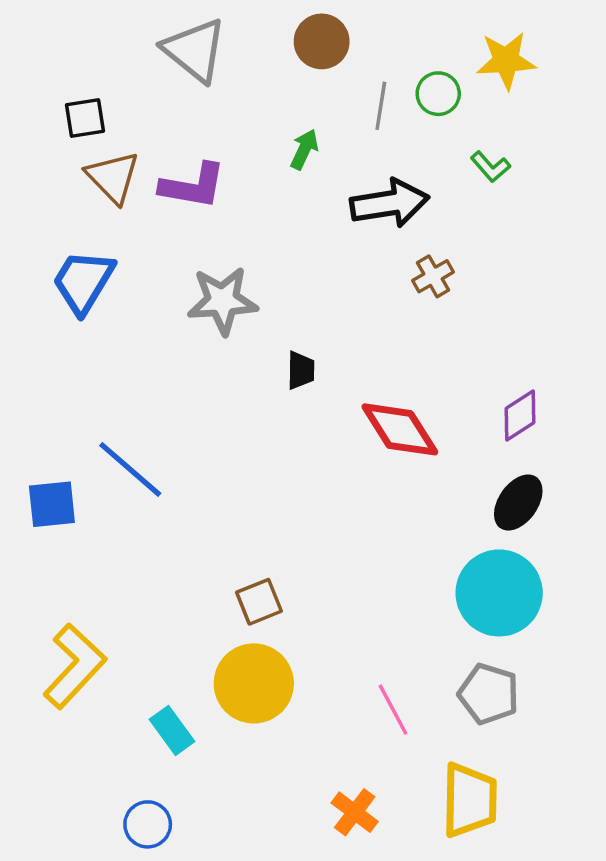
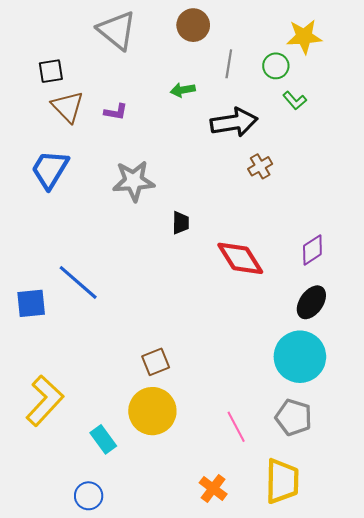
green circle: (438, 94) -> (276, 66), moved
green arrow: (304, 149) -> (183, 90), turned -125
purple L-shape: (193, 186) -> (116, 112), size x0.6

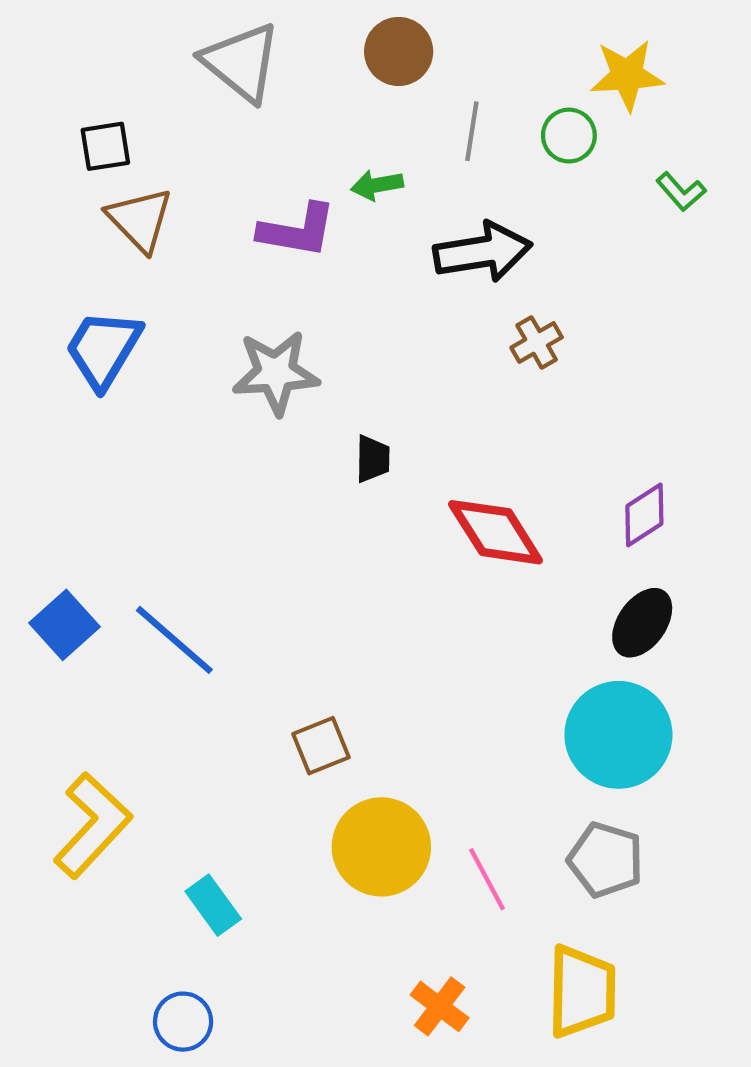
green L-shape: (295, 100) -> (681, 192), moved
purple L-shape: (116, 112) -> (297, 230), moved, size x1.6
blue line: (78, 282) -> (174, 640), moved
blue square: (31, 303) -> (64, 625), turned -36
yellow circle: (152, 411) -> (381, 847), moved

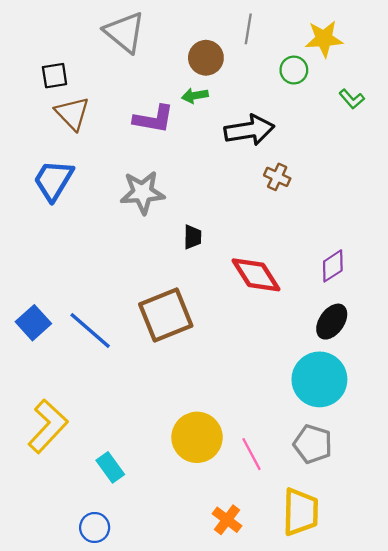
brown circle: (399, 51) -> (206, 58), moved
gray line: (472, 131) -> (248, 29), moved
brown cross: (537, 342) -> (277, 177), turned -35
brown square: (321, 746) -> (166, 315), moved, size x1.8

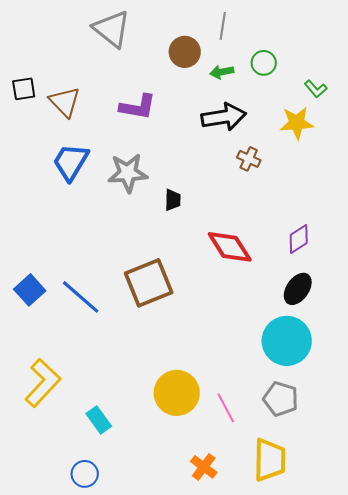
yellow star: (324, 39) -> (297, 123), moved
black square: (55, 76) -> (24, 89), moved
green arrow: (195, 96) -> (222, 72), moved
blue trapezoid: (53, 180) -> (71, 162), moved
black trapezoid: (193, 237) -> (173, 200), moved

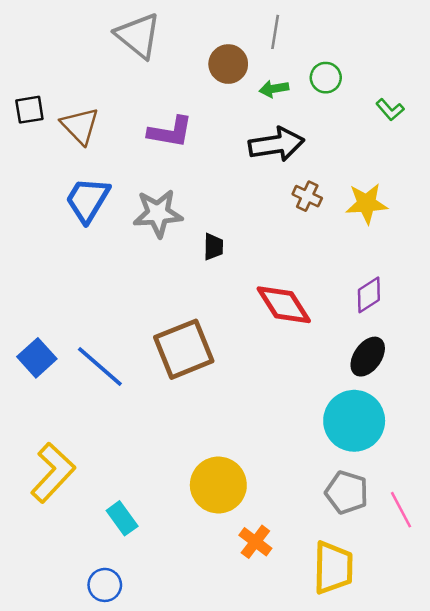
yellow star: (297, 123) -> (366, 204), moved
pink line: (226, 408) -> (401, 510), moved
orange cross: (204, 467) -> (255, 542), moved

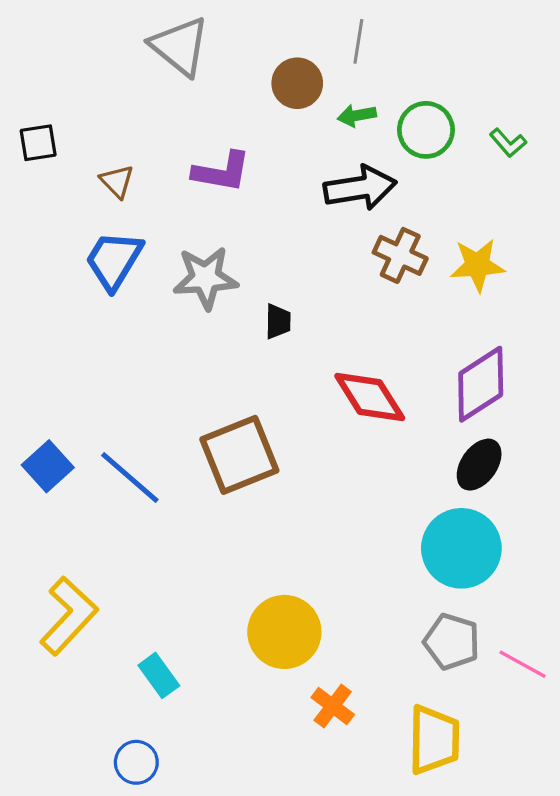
green circle: (326, 78) -> (426, 130), moved, size x1.4
brown triangle: (80, 126) -> (117, 181), moved, size x0.7
brown cross: (307, 196) -> (400, 255), size x1.4
purple diamond: (369, 295) -> (481, 384), size x1.6
pink line: (401, 510) -> (523, 664), turned -33

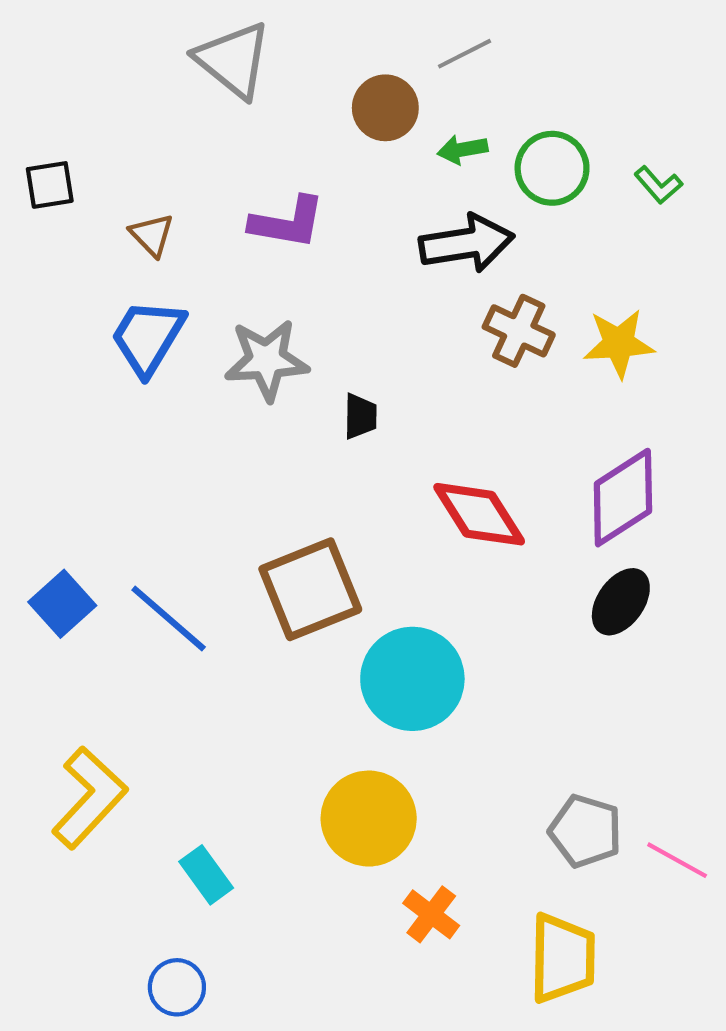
gray line: (358, 41) -> (465, 54), turned 54
cyan circle: (461, 548) -> (412, 679), moved

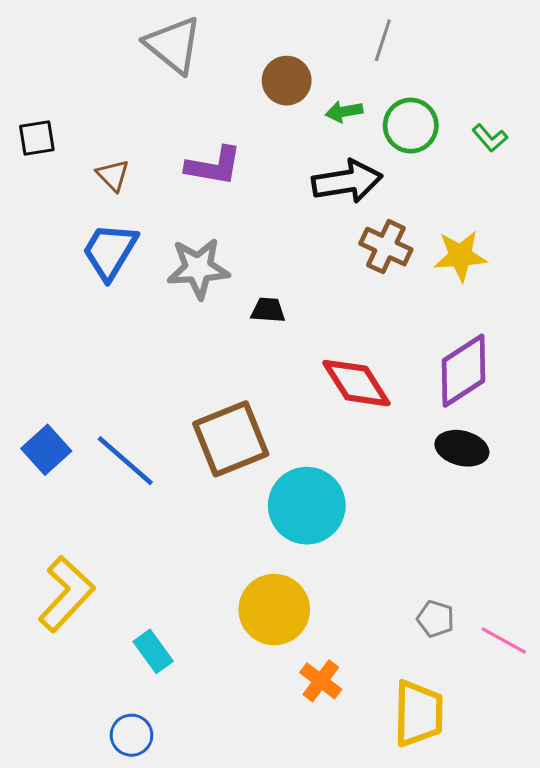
gray line: (465, 54) -> (383, 40), moved, turned -45
black trapezoid: (360, 416) -> (268, 310), turned -87
black ellipse: (621, 602) -> (462, 448), turned 69
gray pentagon: (585, 831) -> (436, 619), size x0.7

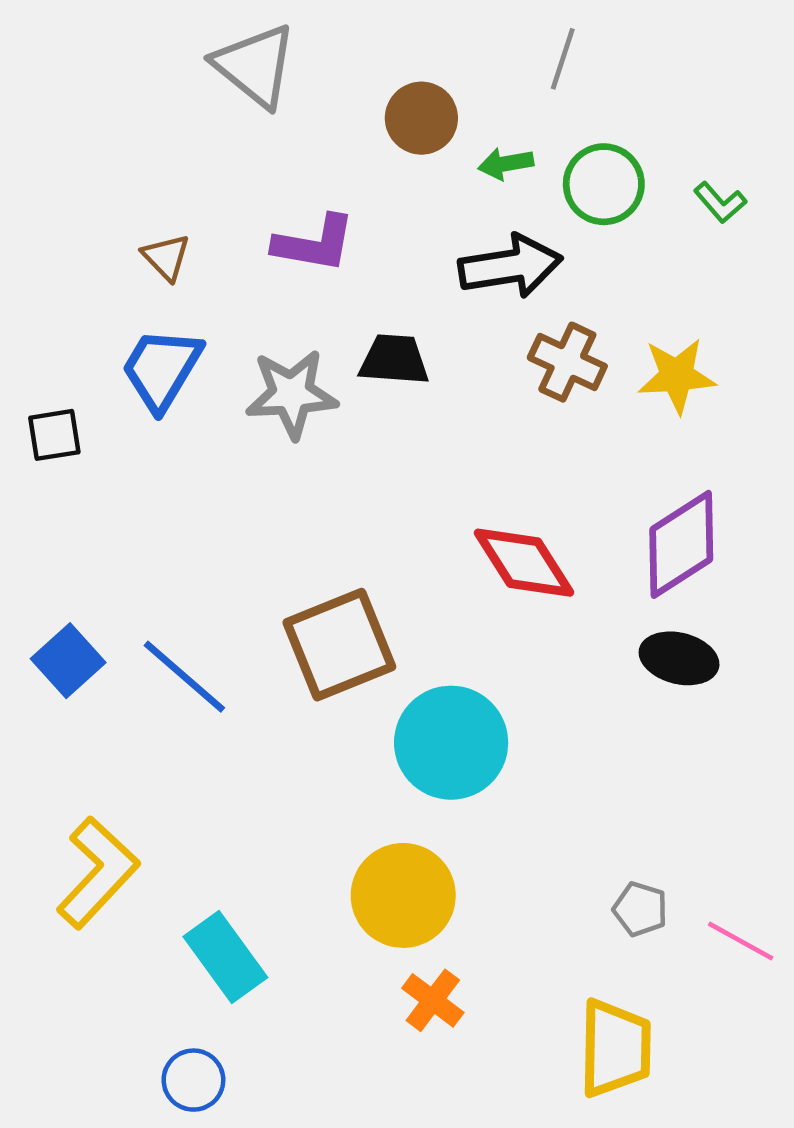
black square: (37, 138) -> (54, 435), moved
black trapezoid: (268, 310) -> (394, 360), moved, size x1.4
cyan rectangle: (153, 651) -> (225, 957), size x1.4
orange cross: (321, 681) -> (433, 1000), moved

